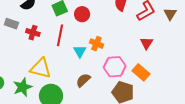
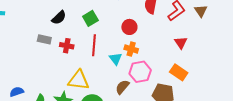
red circle: (82, 14) -> (129, 27), moved
pink hexagon: (115, 67) -> (140, 72), moved

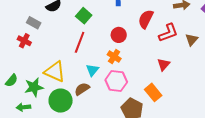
green square: (90, 18) -> (84, 16), turned -35
red cross: (67, 46) -> (24, 41), moved
cyan triangle: (116, 59) -> (92, 70), moved
brown semicircle: (122, 87) -> (82, 89), moved

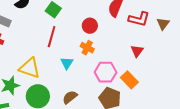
red L-shape: (168, 33) -> (139, 19), turned 40
pink hexagon: (116, 81) -> (106, 72), moved
brown semicircle: (82, 89) -> (70, 97), moved

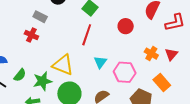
red L-shape: (139, 19) -> (175, 22), turned -30
orange cross: (87, 48) -> (151, 54), moved
pink hexagon: (106, 72) -> (125, 72), moved

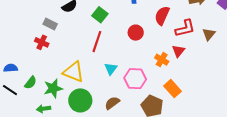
red triangle: (171, 54) -> (178, 51), moved

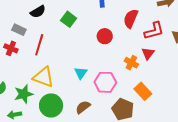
red line: (97, 42) -> (39, 45), moved

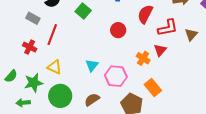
red cross: (11, 48) -> (30, 47), moved
yellow triangle: (43, 77) -> (54, 67), size x0.7

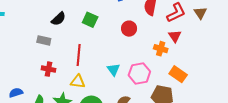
red line: (52, 35) -> (79, 55), moved

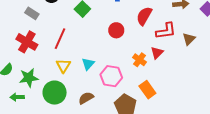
red cross: (48, 69) -> (27, 42), size x1.5
yellow triangle: (78, 81) -> (63, 66), moved, turned 35

